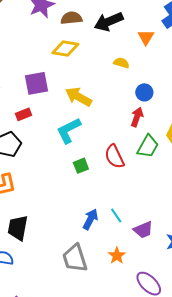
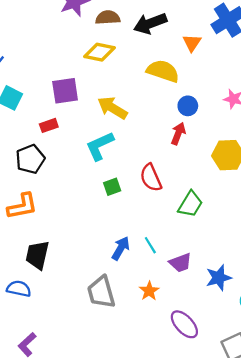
yellow semicircle: (121, 63) -> (163, 71), size x1.8
green trapezoid: (148, 146) -> (190, 204), moved

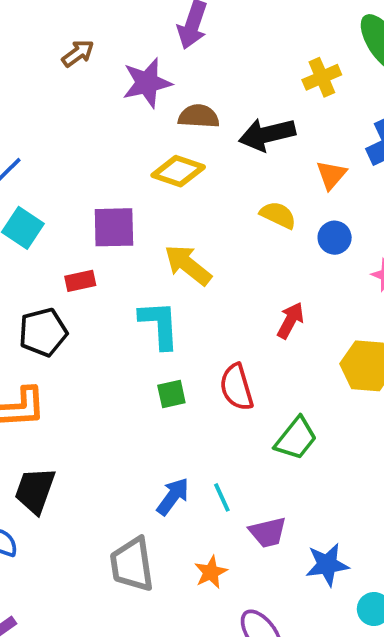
yellow semicircle: (163, 71) -> (278, 215), size x0.7
blue circle: (188, 106) -> (335, 238), moved
cyan L-shape: (100, 146) -> (159, 325), turned 104

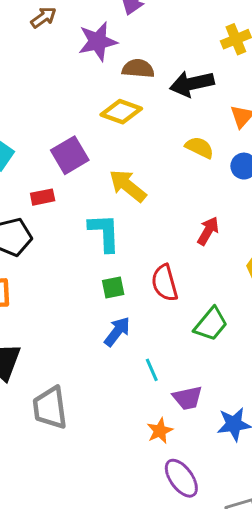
purple square: (114, 227) -> (70, 155), turned -30
blue arrow: (173, 496) -> (117, 331), moved
gray trapezoid: (132, 564) -> (50, 408), moved
orange star: (211, 572) -> (160, 431), moved

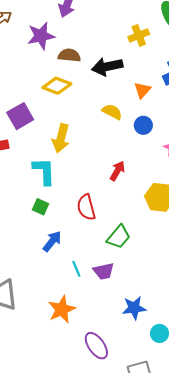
yellow arrow: (128, 186) -> (61, 138), turned -116
green square: (113, 288) -> (41, 207), moved, turned 35
purple trapezoid: (187, 398) -> (104, 271), moved
orange star: (160, 431) -> (62, 309), moved, size x1.5

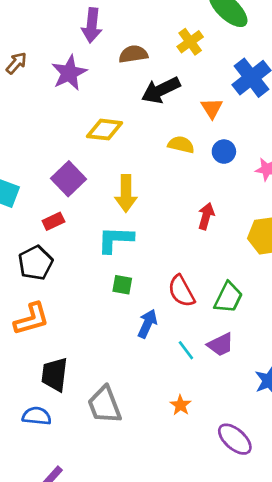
brown semicircle: (69, 55) -> (133, 54), moved
cyan L-shape: (44, 171) -> (115, 239), turned -72
red semicircle: (86, 207) -> (181, 291), moved
orange star: (62, 309) -> (180, 405), size x0.6

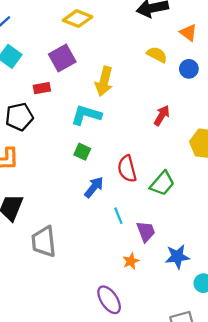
orange triangle: (212, 108) -> (188, 33), turned -36
yellow diamond: (105, 130) -> (78, 19), moved
purple trapezoid: (220, 345) -> (146, 231), moved, turned -100
orange star: (180, 405) -> (131, 261), moved
purple ellipse: (235, 439) -> (109, 300), moved

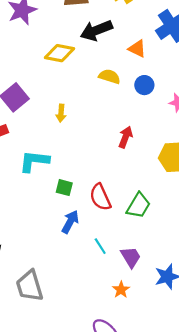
yellow diamond: (78, 19) -> (59, 53), moved
yellow arrow: (104, 81) -> (61, 113), size x0.6
cyan L-shape: (86, 115) -> (34, 161), moved
green square: (82, 152) -> (64, 188), moved

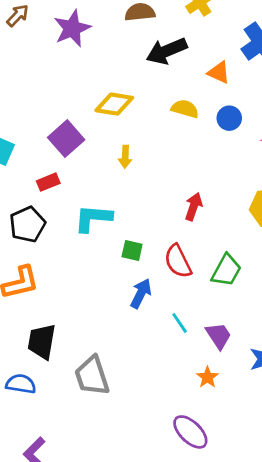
yellow diamond: (59, 53) -> (114, 104), moved
red arrow: (125, 137) -> (194, 207), moved

